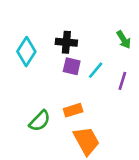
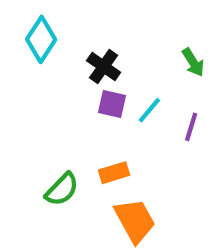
black cross: (66, 42) -> (104, 66), turned 30
cyan diamond: (26, 52) -> (41, 39), moved

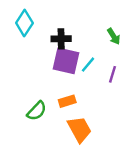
black cross: (104, 66) -> (61, 39), turned -36
purple square: (112, 104) -> (66, 61), size x1.6

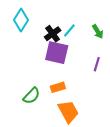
black cross: (61, 39) -> (53, 34), turned -35
cyan line: (88, 65) -> (69, 31), moved

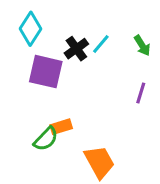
purple square: (57, 53) -> (46, 72), moved
orange rectangle: (58, 87) -> (61, 127), moved

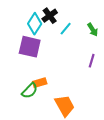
cyan diamond: (30, 29) -> (35, 24), moved
black cross: (76, 49) -> (50, 16), moved

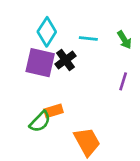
black cross: (50, 16) -> (66, 60), moved
cyan line: (66, 29) -> (88, 39), turned 56

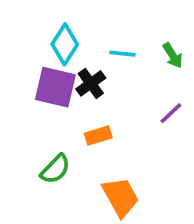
purple line: (123, 81) -> (171, 113), turned 30
orange rectangle: (53, 111) -> (98, 136), moved

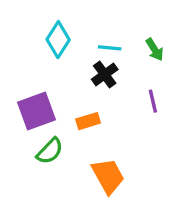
black cross: (91, 83) -> (105, 74), moved
purple square: (55, 87) -> (37, 111), moved, turned -33
purple line: (171, 113) -> (153, 101), turned -60

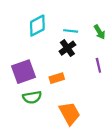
cyan diamond: (58, 40) -> (37, 26), turned 30
green semicircle: (50, 151) -> (32, 97), turned 36

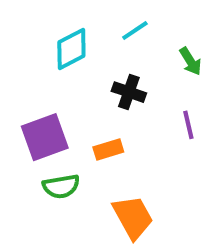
cyan line: (71, 31) -> (135, 31), moved, turned -40
black cross: (67, 48) -> (129, 92), turned -35

